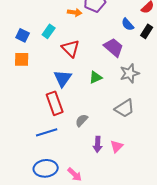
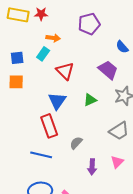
orange arrow: (75, 12) -> (53, 38), moved
blue square: (23, 35) -> (17, 58), turned -32
blue line: (47, 132) -> (41, 155), turned 30
pink triangle: (117, 146) -> (117, 162), moved

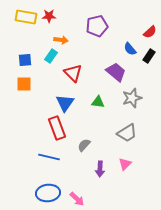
green triangle: (90, 100) -> (98, 102), turned 32

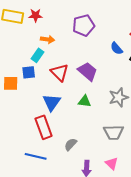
blue square: (25, 60) -> (29, 72), moved
purple trapezoid: (116, 72) -> (88, 71), moved
gray trapezoid: (127, 133) -> (114, 132), turned 30
pink triangle: (125, 164) -> (112, 163), turned -32

